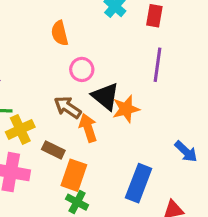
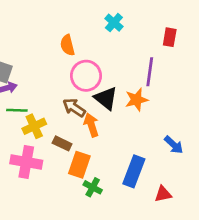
red rectangle: (154, 16) -> (170, 37), moved
pink circle: (82, 69) -> (86, 76), size x1.5
orange star: (126, 109) -> (136, 100), moved
green cross: (77, 202) -> (93, 187), moved

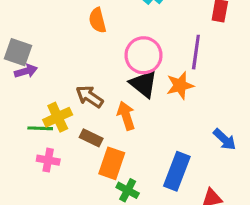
pink circle: (86, 76) -> (144, 55), moved
brown arrow: (74, 108) -> (89, 97), moved
green line: (17, 110) -> (40, 128), moved
pink cross: (26, 162) -> (48, 160), size x0.6

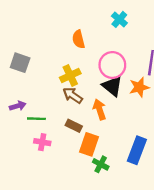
purple arrow: (26, 71) -> (18, 106), moved
yellow cross: (58, 117) -> (70, 76), moved

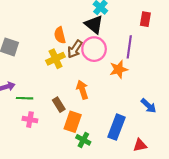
orange semicircle: (78, 39) -> (60, 35), moved
black triangle: (112, 86) -> (94, 24), moved
brown arrow: (73, 95) -> (75, 49), moved, turned -90
brown rectangle: (74, 126) -> (59, 105), turned 32

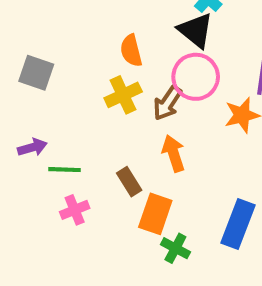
brown arrow: (75, 49) -> (167, 103), moved
pink cross: (30, 120) -> (75, 210), turned -32

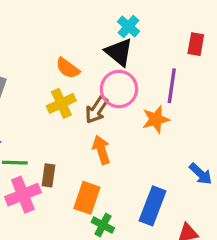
orange semicircle: (131, 51) -> (68, 68), turned -40
brown rectangle: (129, 182) -> (49, 175), moved, turned 40
pink cross: (75, 210) -> (23, 195), size x1.5

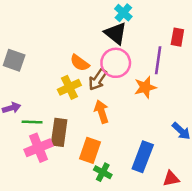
red rectangle: (196, 44) -> (177, 37), moved
orange semicircle: (68, 68) -> (80, 63), moved
yellow cross: (61, 103) -> (69, 87), moved
brown rectangle: (49, 175) -> (59, 132), size x1.5

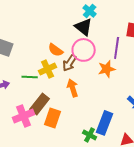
green line: (32, 122) -> (30, 77), moved
brown rectangle: (59, 132) -> (40, 104), turned 30
orange rectangle: (90, 150) -> (53, 118), moved
green cross: (103, 172) -> (90, 135), moved

